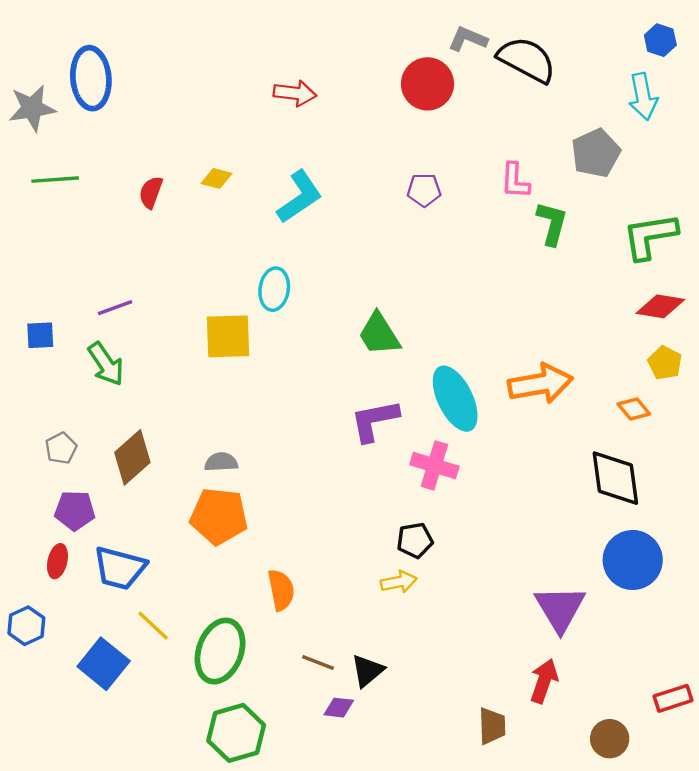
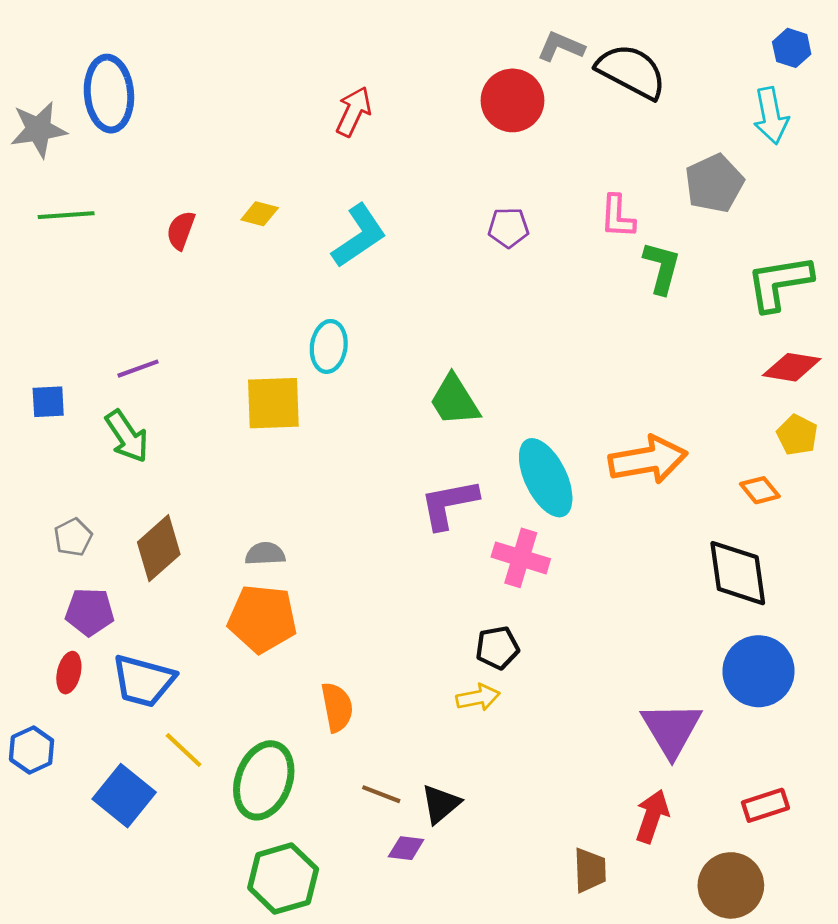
red arrow: (295, 93) -> (354, 111), turned -72
red rectangle: (673, 698) -> (765, 805), moved
brown circle: (610, 739) -> (731, 885), size x1.4

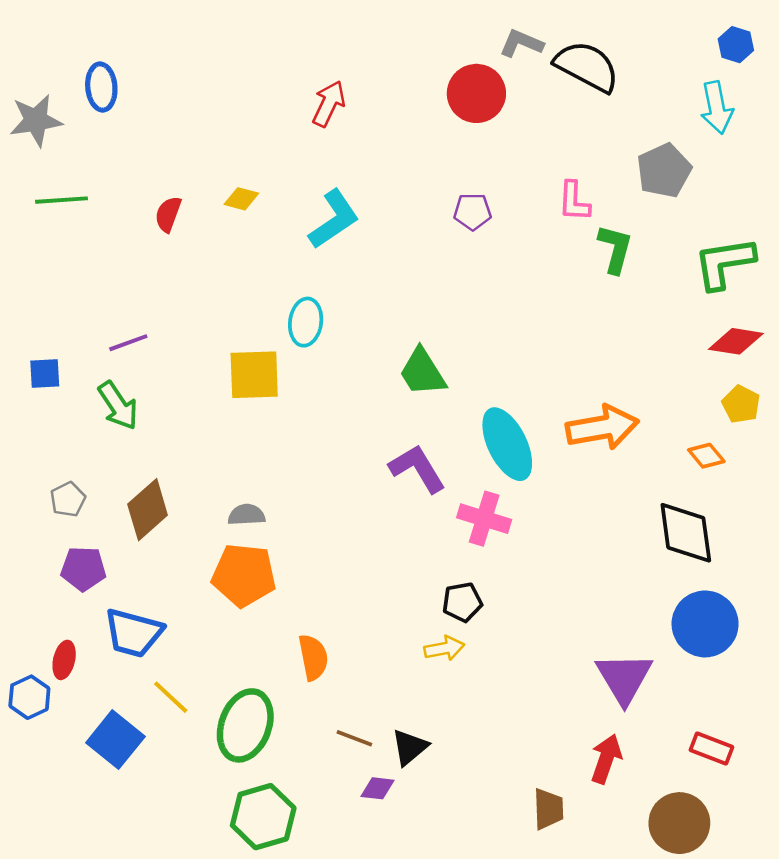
blue ellipse: (109, 94) -> (101, 87), size x0.7
purple L-shape: (449, 504) -> (417, 469), turned 70
red ellipse: (69, 673) -> (64, 660), moved
red rectangle: (765, 805) -> (711, 749), turned 39

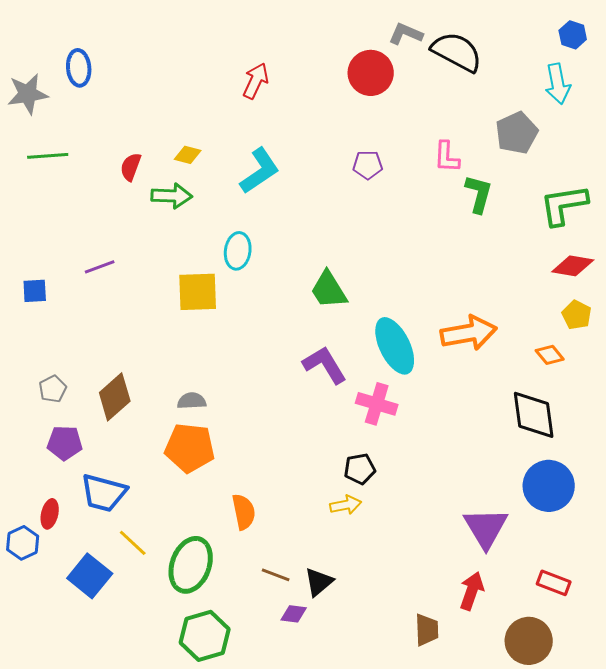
green arrow: (118, 406) -> (172, 196), moved, turned -54

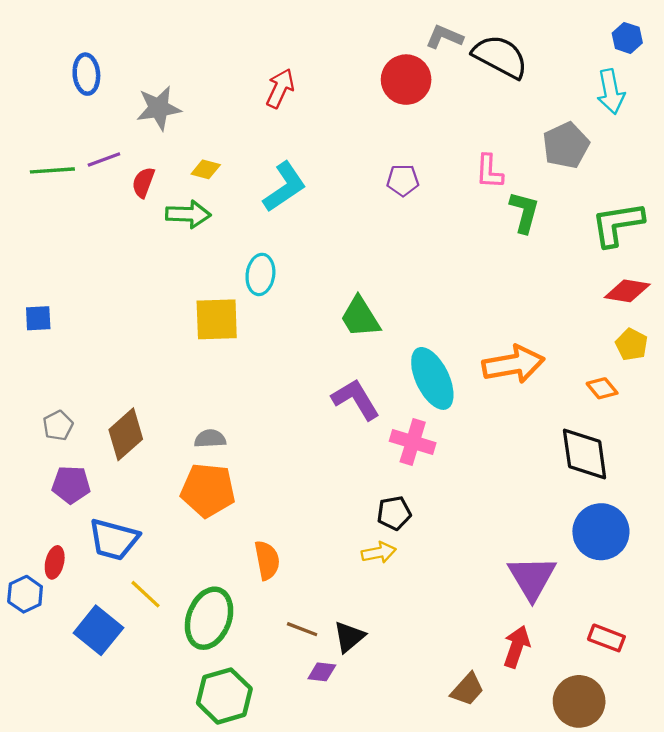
gray star: (28, 94) -> (159, 108), moved
purple line: (100, 267) -> (104, 159), moved
brown trapezoid: (427, 630) -> (467, 689), turned 44

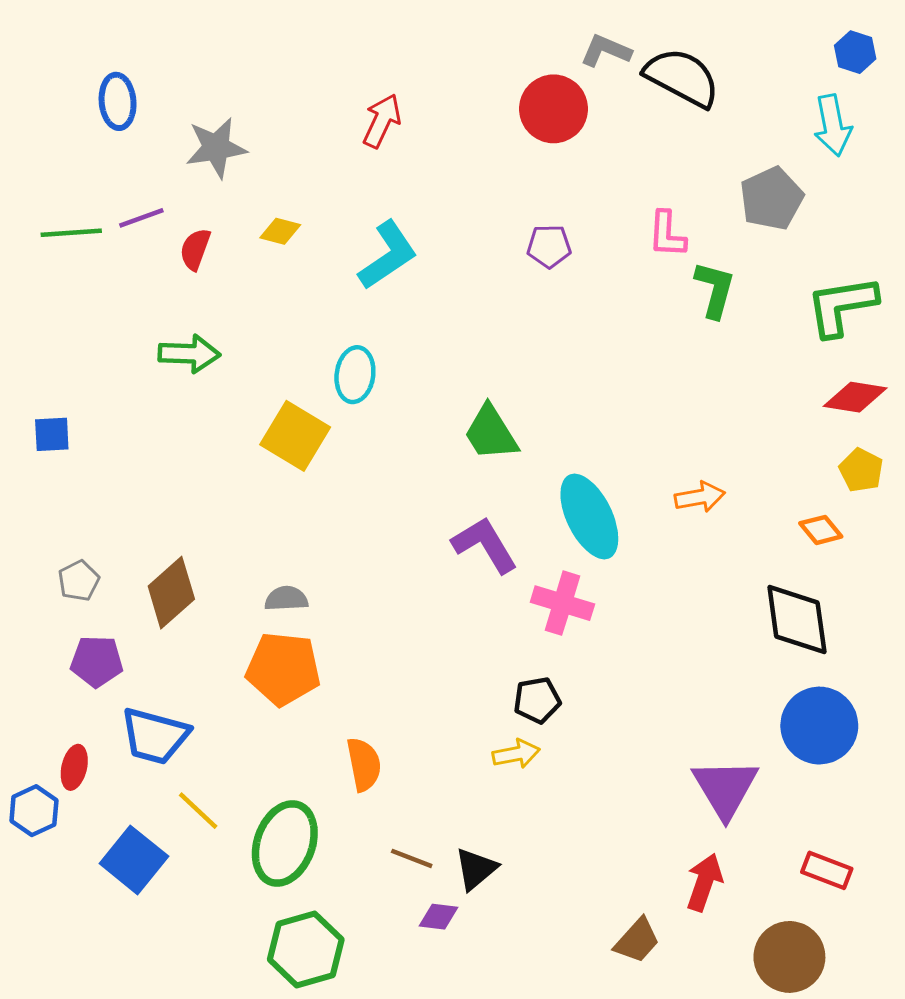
green arrow: (188, 214) -> (189, 354), moved
yellow square: (217, 319) -> (295, 436), turned 33
orange arrow: (513, 364) -> (700, 497), size x0.6

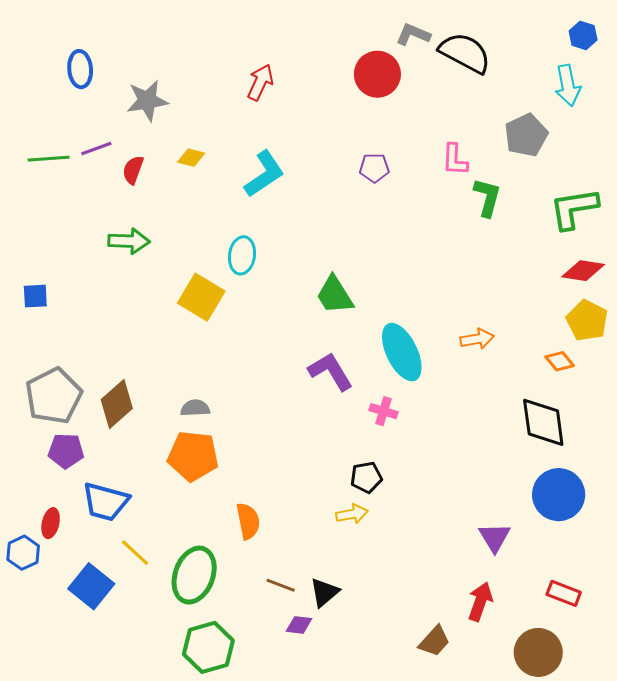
yellow pentagon: (861, 470) -> (587, 321), size x1.4
gray pentagon: (79, 581) -> (54, 396), size x2.0
pink cross: (562, 603) -> (383, 411), size x0.7
purple triangle: (725, 788) -> (494, 537), size x0.7

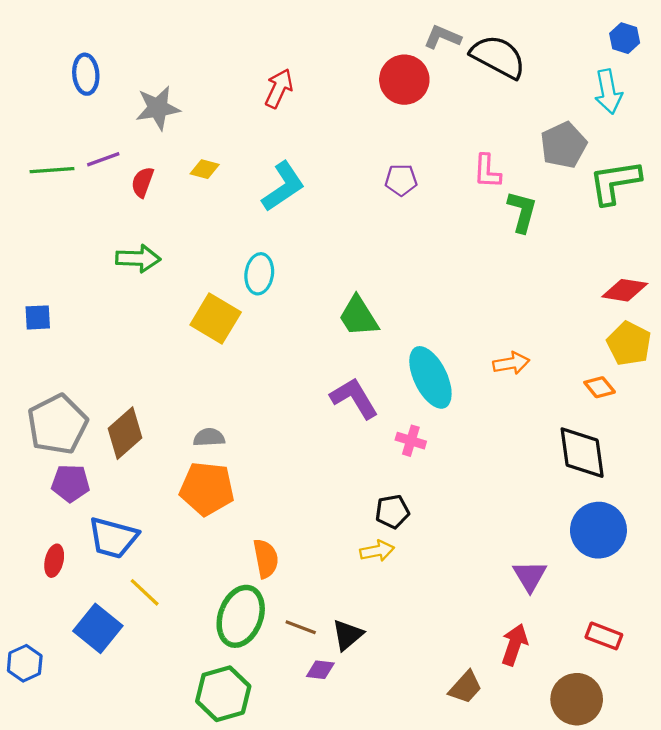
green L-shape: (574, 209) -> (615, 182), moved
blue hexagon: (23, 553) -> (25, 663), moved
green ellipse: (194, 575) -> (241, 616), moved

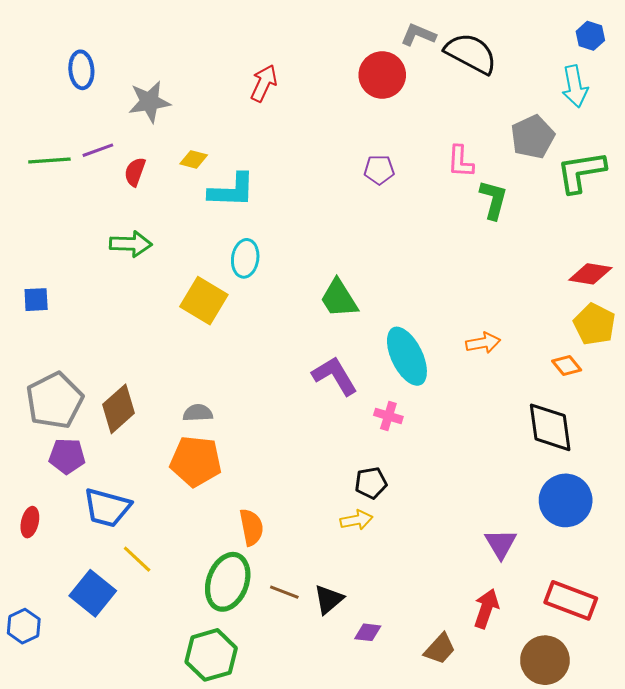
cyan L-shape: (283, 187) -> (232, 190), moved, turned 36
red ellipse: (54, 561) -> (30, 522), moved
red rectangle: (604, 636) -> (571, 600), size x1.5
purple diamond: (320, 670) -> (368, 632), moved

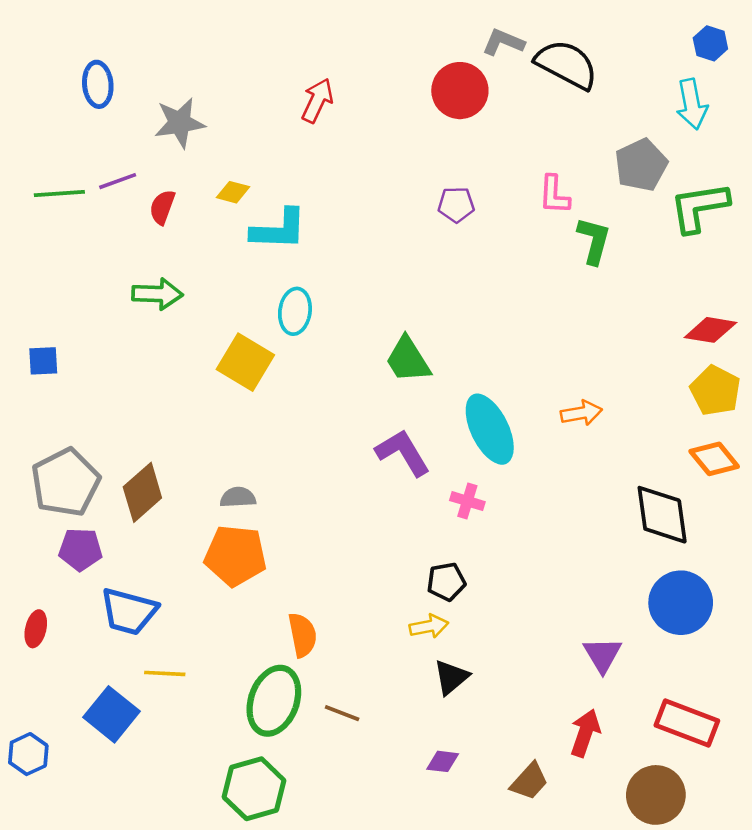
orange diamond: (567, 365) -> (714, 459), moved, size x1.4
yellow line: (137, 559) -> (165, 673), turned -40
black triangle: (329, 599) -> (451, 677), moved

